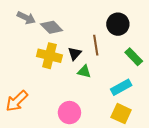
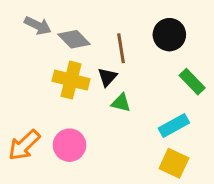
brown line: (96, 45) -> (121, 48), moved
pink circle: (69, 113) -> (69, 145), moved

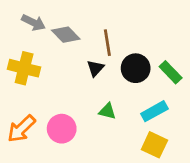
black circle: (169, 35) -> (136, 68), moved
yellow cross: (71, 80) -> (24, 68), moved
green triangle: (121, 103) -> (107, 111), moved

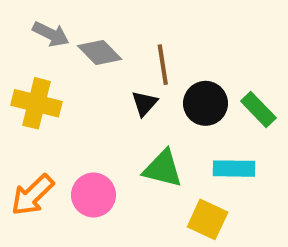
green triangle: (107, 111) -> (163, 169), size x1.5
cyan rectangle: (154, 111) -> (234, 169), turned 30
yellow square: (154, 145) -> (208, 219), moved

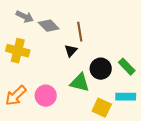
black circle: (206, 103) -> (101, 69), moved
green rectangle: (258, 109) -> (127, 67), moved
cyan rectangle: (234, 169) -> (126, 97), moved

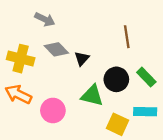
gray arrow: (25, 17) -> (45, 19), moved
gray diamond: (49, 26) -> (56, 49), moved
brown line: (80, 32) -> (127, 37), moved
orange arrow: (16, 96) -> (18, 94), moved, turned 70

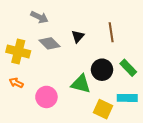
black triangle: (82, 59) -> (78, 36), moved
orange arrow: (18, 94) -> (16, 83), size x0.6

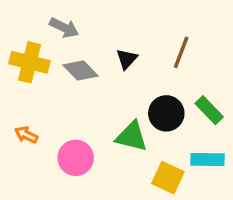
brown line: (111, 32) -> (181, 52), turned 30
yellow cross: (18, 52) -> (29, 62), moved

